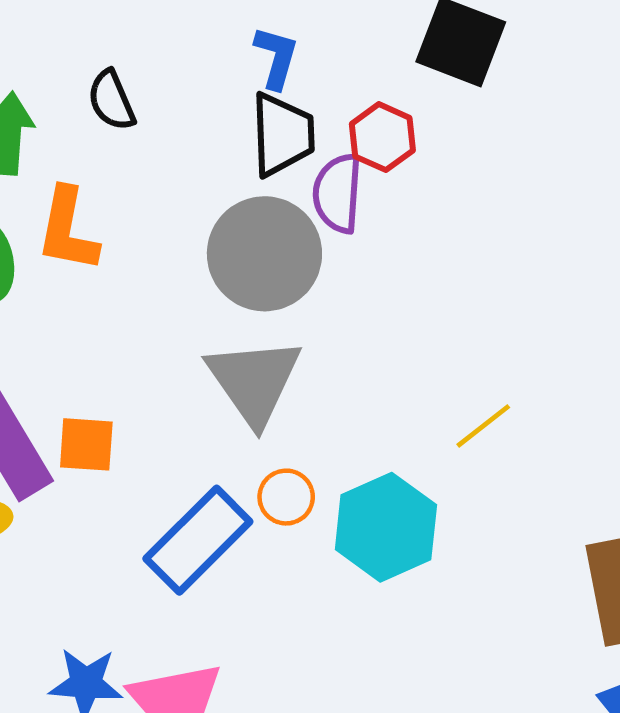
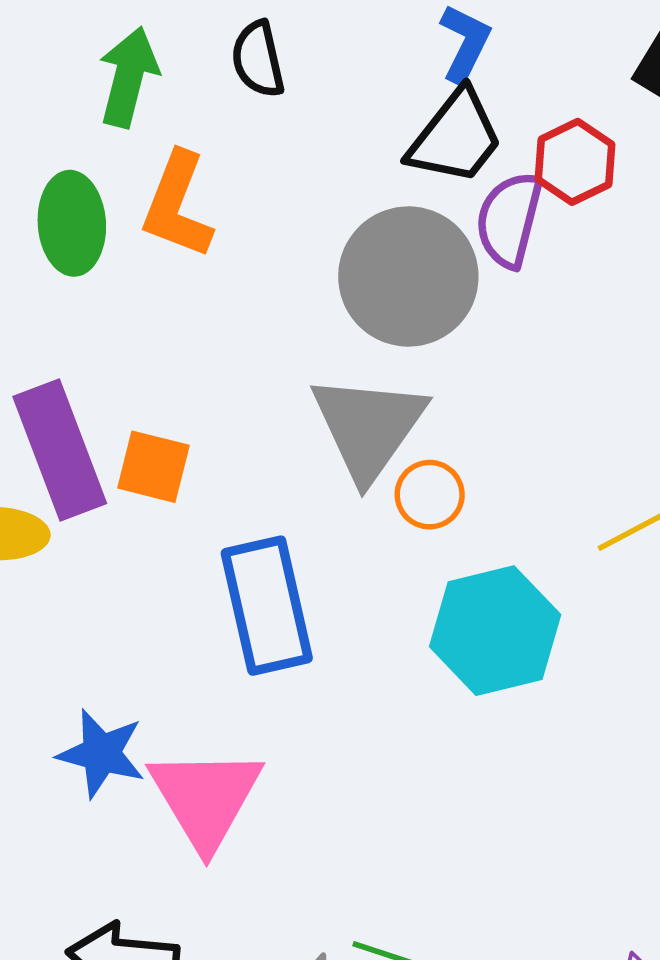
black trapezoid: (282, 135) -> (456, 137), turned 30
orange circle: (286, 497) -> (430, 495), moved
blue rectangle: (198, 540) -> (267, 606), turned -68

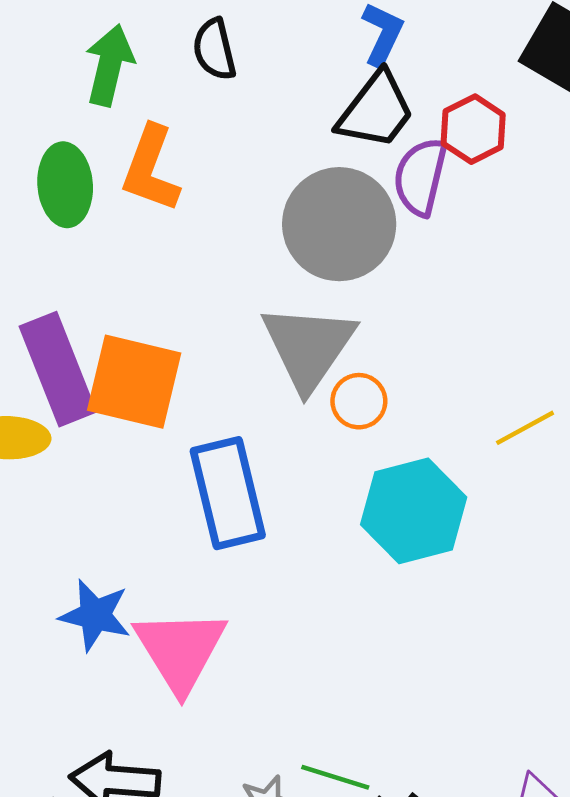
orange square: (153, 467) -> (134, 382), size x1.6

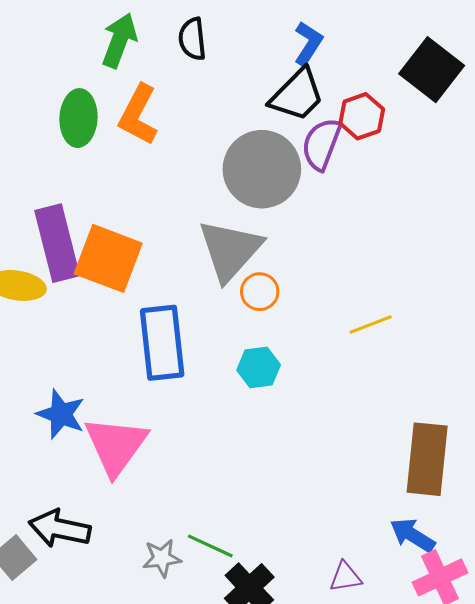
cyan hexagon: (414, 511) -> (259, 367), moved, size x0.6

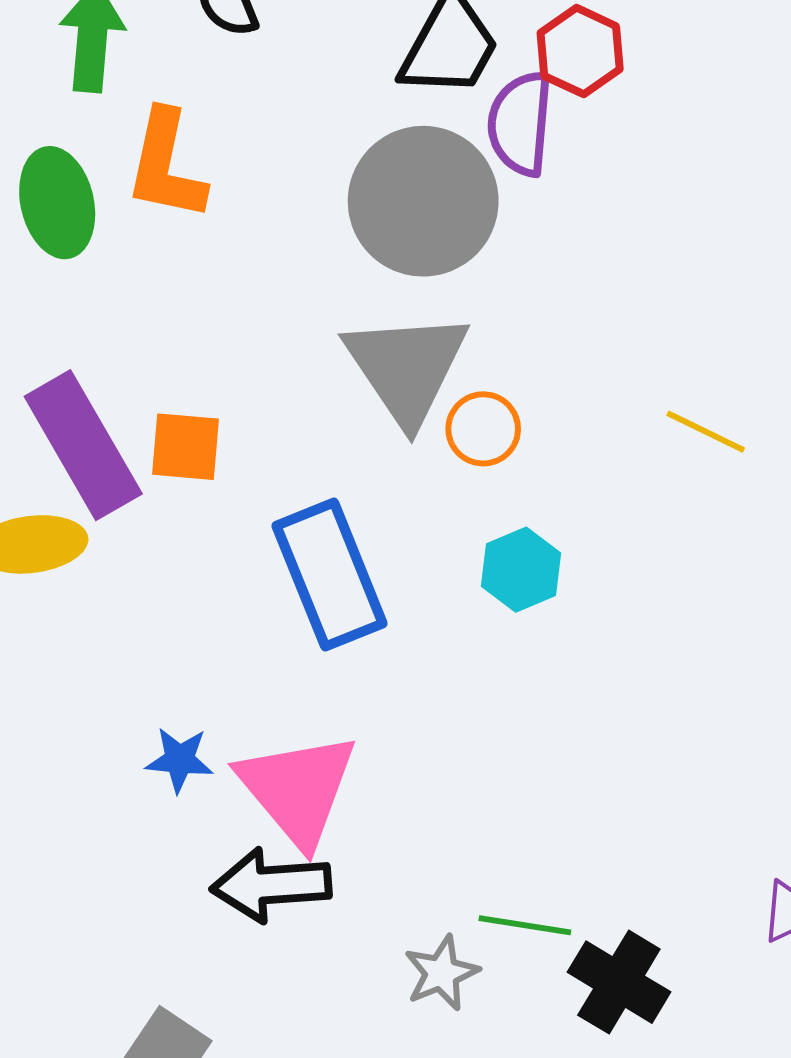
orange square: (108, 258) -> (186, 447), size x0.6
yellow line: (371, 325) -> (706, 432), turned 63
blue star: (61, 414) -> (179, 760), size x0.7
black arrow: (60, 528) -> (271, 885), moved

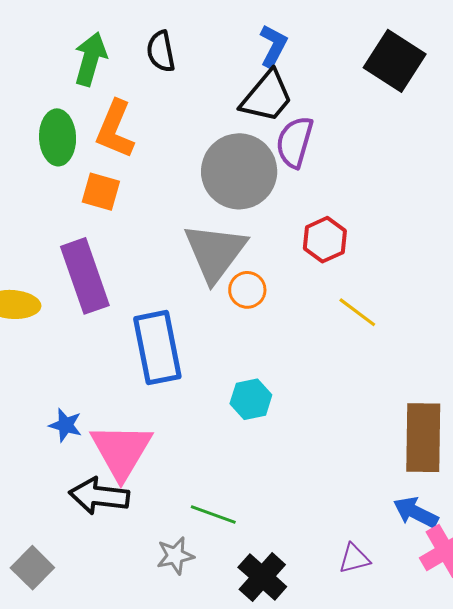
red hexagon: (580, 51) -> (325, 240), moved
purple rectangle: (83, 445) -> (85, 276), moved
orange square: (186, 447) -> (101, 192), moved
cyan hexagon: (521, 570) -> (251, 399), moved
green line: (525, 925) -> (213, 515), moved

